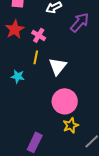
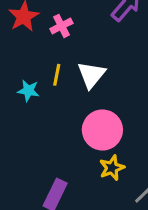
pink cross: (39, 35) -> (61, 26), turned 32
yellow line: (36, 57) -> (57, 75), moved

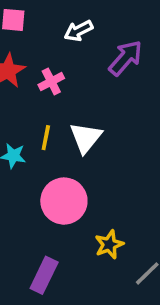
pink circle: (102, 130) -> (64, 201), moved

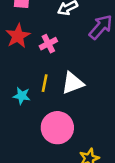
white triangle: (86, 138) -> (73, 83), turned 30

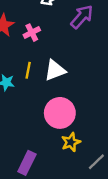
pink circle: (57, 128) -> (60, 113), moved

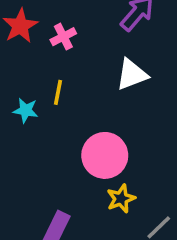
white triangle: (55, 70) -> (132, 74), moved

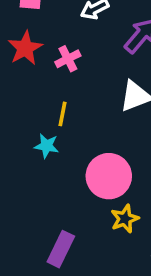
cyan star: (26, 110) -> (47, 146), moved

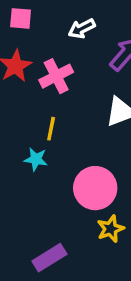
pink cross: (68, 59) -> (56, 76), size x1.4
purple rectangle: (61, 249) -> (49, 258), turned 32

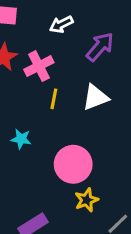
yellow line: (51, 129) -> (54, 99), moved

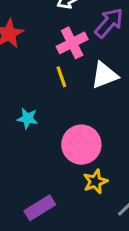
pink cross: (39, 66) -> (72, 43), moved
yellow line: (54, 99) -> (61, 77), turned -30

